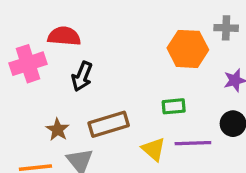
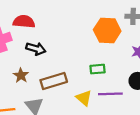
black arrow: (82, 76) -> (36, 49), turned -96
brown star: (58, 130) -> (21, 75), moved

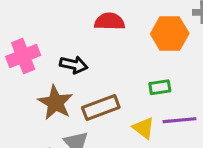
red semicircle: (24, 22) -> (110, 21), moved
brown star: (21, 75) -> (55, 103), size x1.6

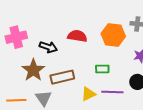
red semicircle: (110, 21) -> (77, 36), moved
yellow triangle: (144, 128) -> (88, 94), turned 49

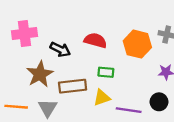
green rectangle: (102, 69) -> (106, 72), moved
yellow triangle: (88, 94) -> (102, 98), moved

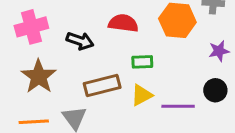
brown star: (40, 74) -> (39, 76), moved

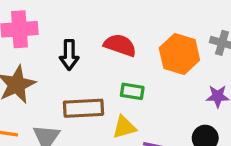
black arrow: (80, 41) -> (69, 55), turned 60

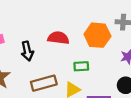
green rectangle: (132, 91) -> (81, 66), moved

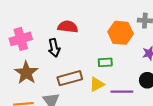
red semicircle: (58, 38) -> (68, 27), moved

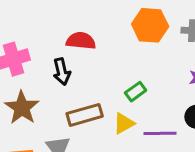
orange hexagon: (121, 33) -> (150, 25), moved
green rectangle: (105, 62) -> (136, 92), turned -32

